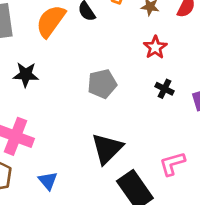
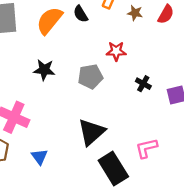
red star: (155, 47) -> (116, 51), moved, turned 30
black star: (26, 75) -> (44, 70), moved

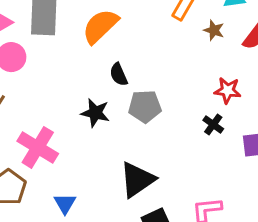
black semicircle: (81, 14) -> (119, 74), moved
red star: (116, 51) -> (228, 90), moved
black star: (44, 70) -> (95, 113), moved

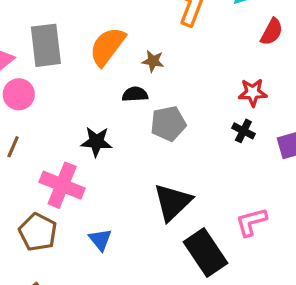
brown star: (214, 30) -> (153, 61), moved
black semicircle: (119, 74) -> (135, 94), turned 120
black star: (95, 113) -> (96, 142), moved

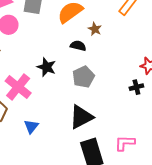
gray pentagon: (168, 124) -> (83, 77), moved, turned -30
black cross: (243, 131) -> (136, 87), turned 32

